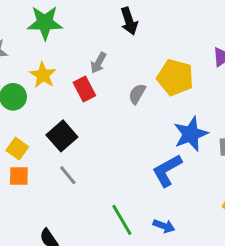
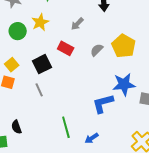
red rectangle: (84, 89) -> (66, 48), moved, turned -49
blue arrow: (164, 226) -> (92, 138), turned 112

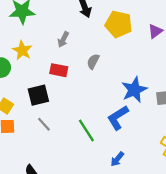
yellow pentagon: (124, 46) -> (118, 24), moved
black square: (42, 64) -> (38, 95), turned 30
green line: (66, 127) -> (86, 130), moved

